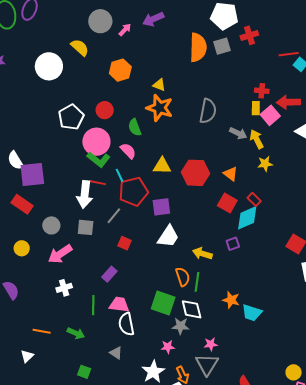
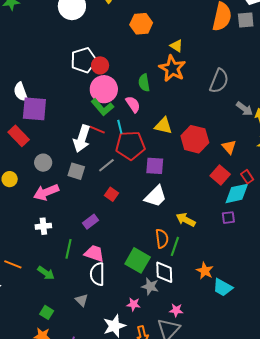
red circle: (105, 110) -> (100, 65), moved
purple square: (233, 244) -> (228, 218), moved

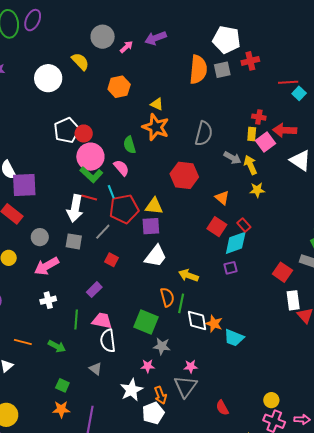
yellow triangle: (163, 126) -> (154, 206), moved
red hexagon: (195, 139) -> (184, 175), moved
white diamond: (164, 272) -> (197, 320), moved

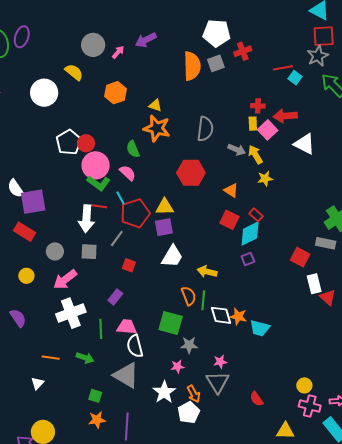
white cross: (48, 300) -> (71, 313), size x1.8
gray triangle: (96, 369) -> (126, 375), size x2.0

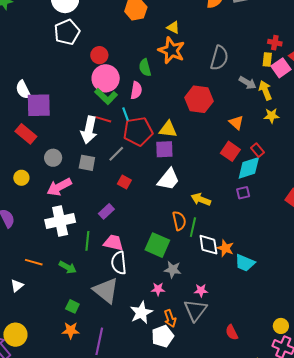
white pentagon: (69, 142) -> (67, 32), moved
pink semicircle: (128, 173) -> (136, 90), turned 48

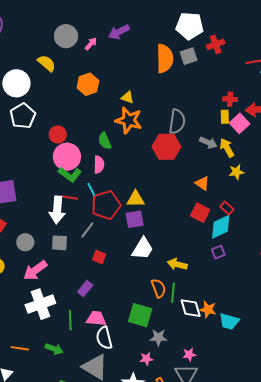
red hexagon: (199, 99) -> (166, 147), moved

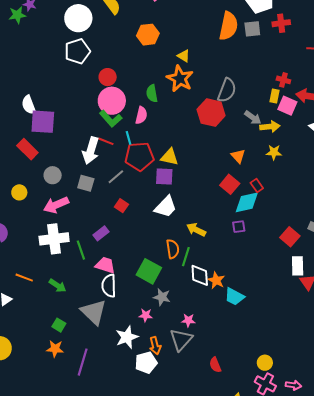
pink square: (240, 123) -> (287, 106), turned -36
yellow arrow: (227, 148) -> (270, 127), turned 102
green line: (70, 320) -> (81, 250), moved, turned -30

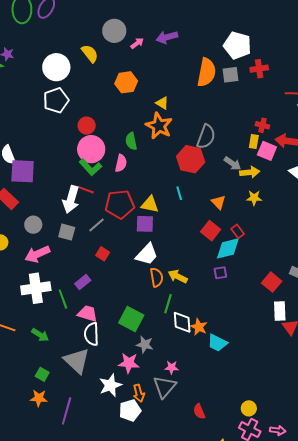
cyan line: (128, 138) -> (179, 193), moved
orange semicircle: (173, 249) -> (157, 277), moved
pink star: (146, 315) -> (129, 363), size x1.5

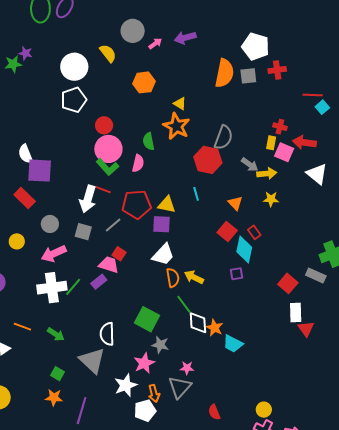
cyan diamond: (228, 248) -> (244, 249), turned -64
green line: (63, 299) -> (73, 287), moved, turned 60
green line: (168, 304) -> (184, 304), turned -54
pink trapezoid: (88, 314) -> (109, 265), moved
pink star: (129, 363) -> (144, 363), turned -30

